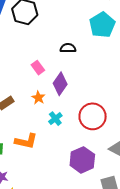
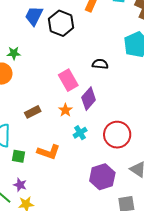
pink rectangle: (38, 68) -> (68, 80), size x1.5

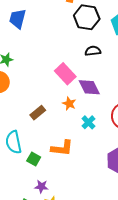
black hexagon: (61, 23) -> (87, 17), moved
purple diamond: (89, 99) -> (89, 87), turned -55
green square: (19, 156) -> (34, 159), turned 32

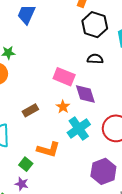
pink rectangle: (65, 74) -> (64, 77), turned -35
cyan cross: (88, 122) -> (79, 129), size x1.6
green square: (34, 159) -> (26, 164), moved

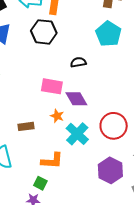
black hexagon: (95, 25) -> (44, 32), moved
brown rectangle: (30, 110) -> (26, 126), turned 35
green square: (26, 164) -> (40, 183), moved

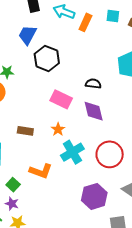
black hexagon: (44, 32) -> (47, 58), moved
purple diamond: (76, 99) -> (94, 111), moved
green square: (40, 183) -> (13, 185), moved

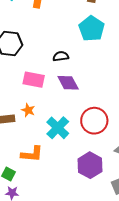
orange star: (58, 129) -> (28, 110), moved

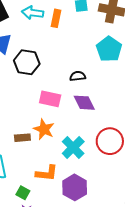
orange star: (28, 110) -> (44, 129), size x1.5
purple hexagon: (90, 165) -> (75, 187), moved

